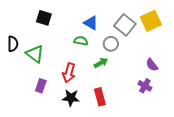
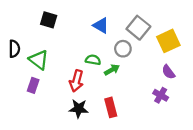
yellow square: (151, 21) -> (168, 41), moved
green semicircle: (81, 41) -> (93, 60), moved
purple rectangle: (41, 86) -> (33, 85), moved

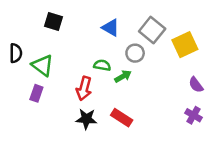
purple semicircle: (168, 72) -> (196, 85), moved
purple cross: (161, 95) -> (193, 115), moved
red rectangle: (111, 107) -> (122, 118), turned -42

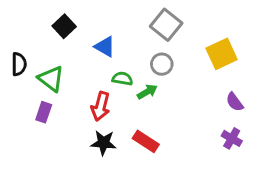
black square: (53, 21) -> (64, 26), turned 30
blue triangle: (111, 28) -> (105, 47), moved
gray square: (152, 30) -> (166, 25), moved

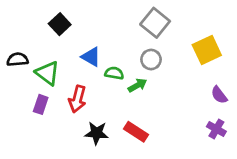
blue triangle: (105, 47) -> (91, 57), moved
black semicircle: (19, 64) -> (18, 60), turned -95
red arrow: (101, 106) -> (77, 99), moved

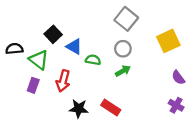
black square: (60, 24) -> (53, 34), moved
green arrow: (137, 85) -> (123, 71), moved

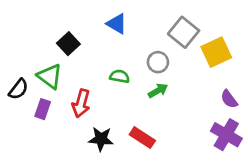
gray square: (126, 19) -> (184, 32), moved
blue triangle: (74, 47) -> (117, 24), moved
black semicircle: (14, 49) -> (18, 89), moved, turned 133
purple cross: (176, 105) -> (226, 135), size x1.5

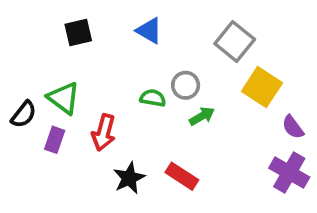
black square: (68, 44) -> (78, 32), moved, turned 30
yellow square: (216, 52) -> (262, 87), moved, turned -32
gray circle: (158, 62) -> (186, 85), moved
black star: (101, 139) -> (129, 178), turned -30

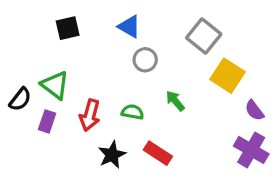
gray circle: (186, 85) -> (145, 60), moved
green semicircle: (153, 98) -> (133, 112), moved
green arrow: (202, 116) -> (175, 101), turned -100

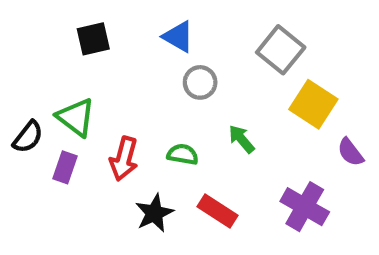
purple cross: (251, 150) -> (305, 207), moved

